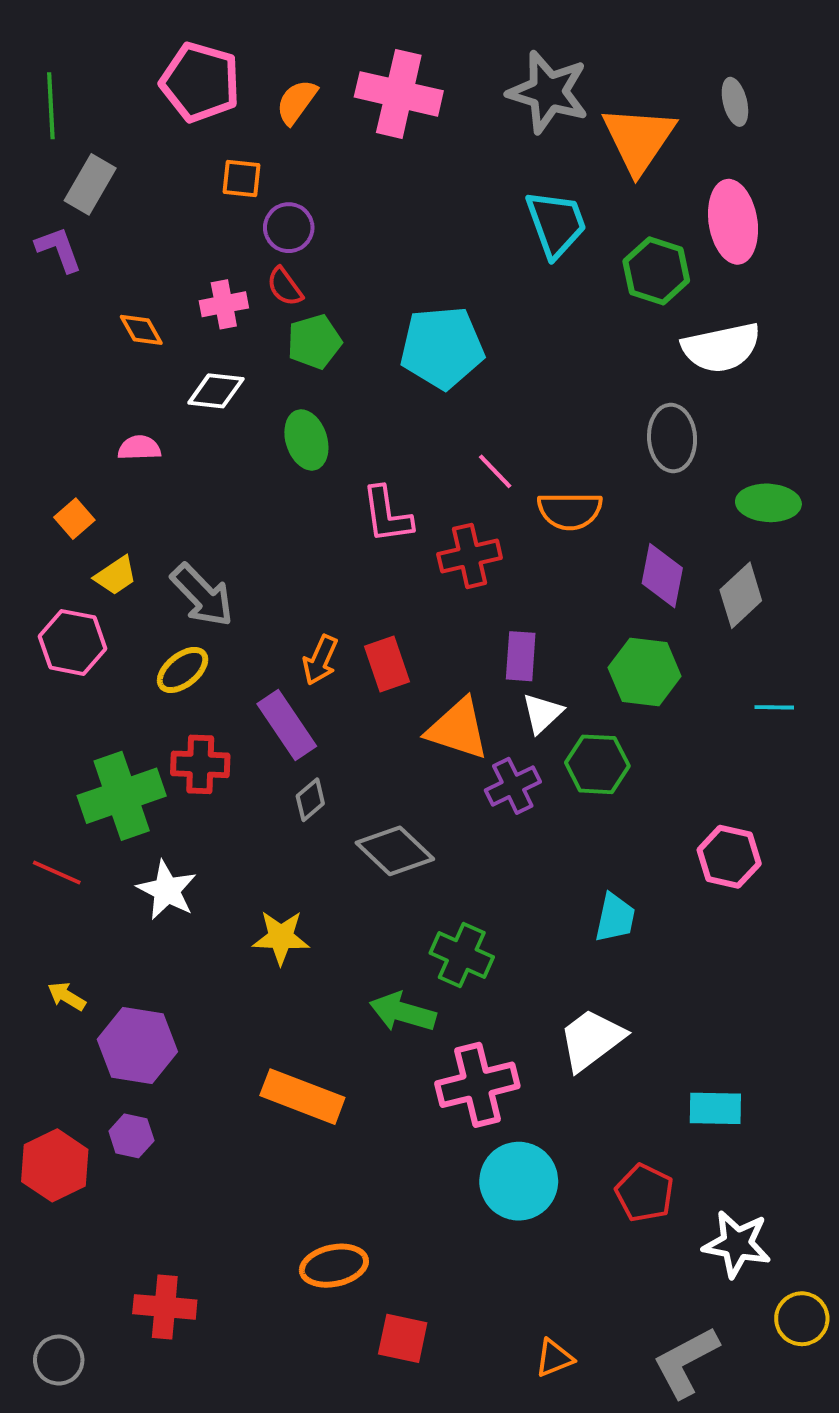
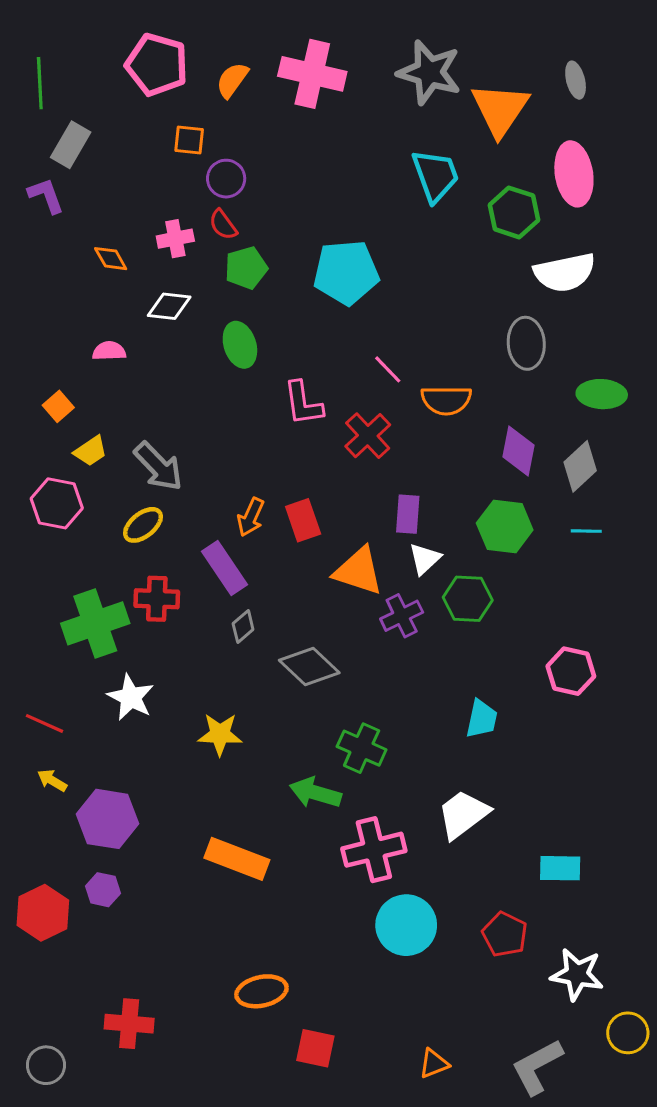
red cross: (470, 556) -> (368, 436), turned -30
cyan line: (774, 707) -> (586, 531), moved
red line: (57, 872) -> (44, 723), moved

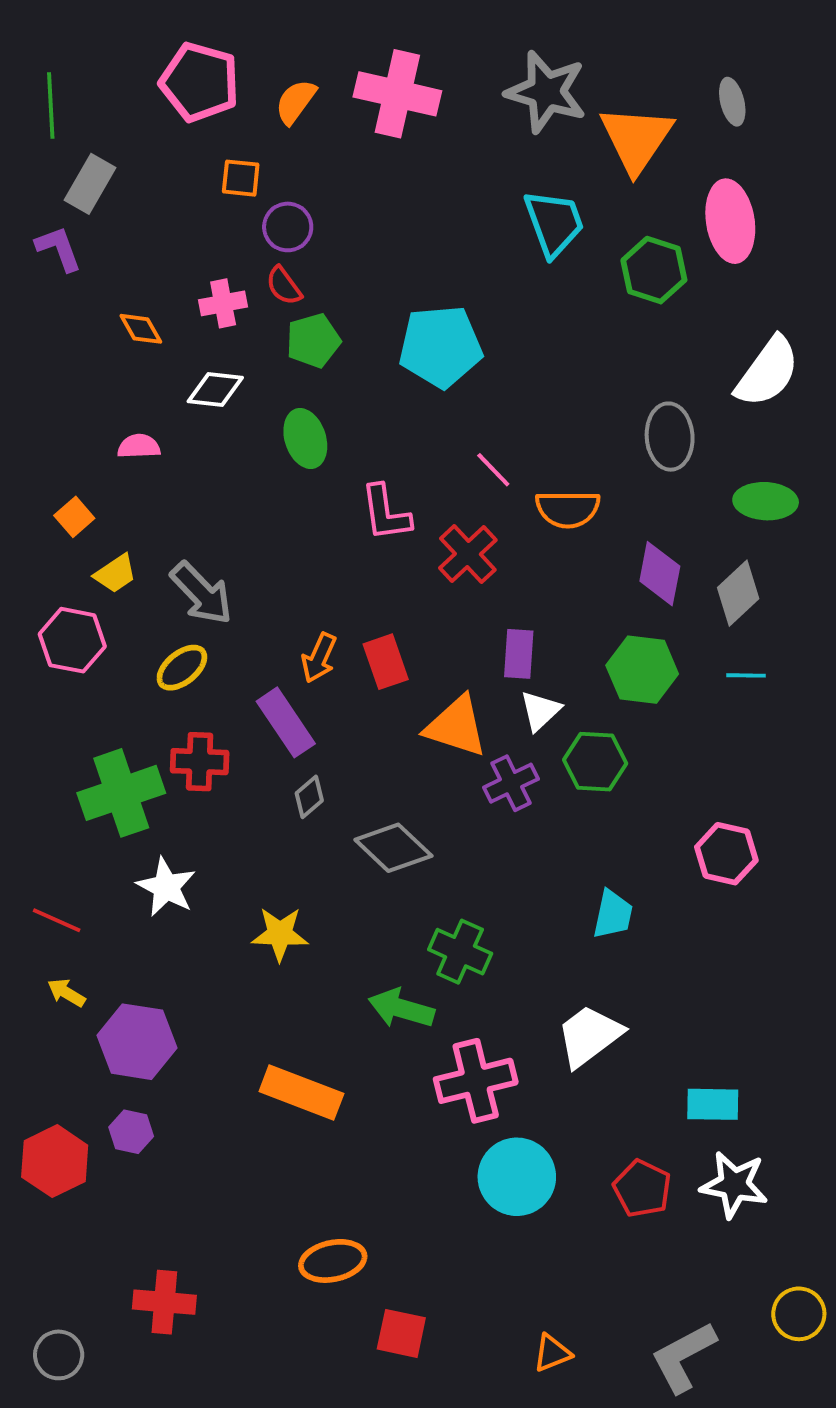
white semicircle: (565, 272) -> (767, 372), moved, turned -42
white star: (577, 974) -> (734, 1185), moved

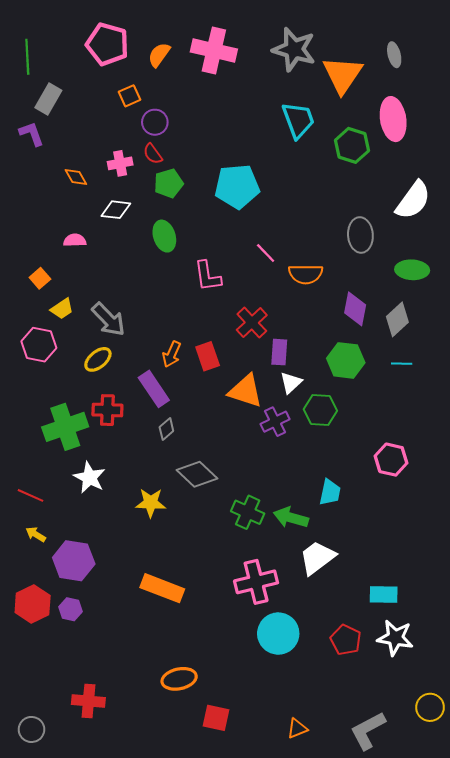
orange square: (241, 178) -> (130, 96), turned -30
red cross: (468, 554) -> (252, 323), moved
gray diamond: (393, 848) -> (197, 474), moved
green arrow: (401, 1008) -> (291, 518), moved
red hexagon: (55, 1161) -> (33, 604), moved

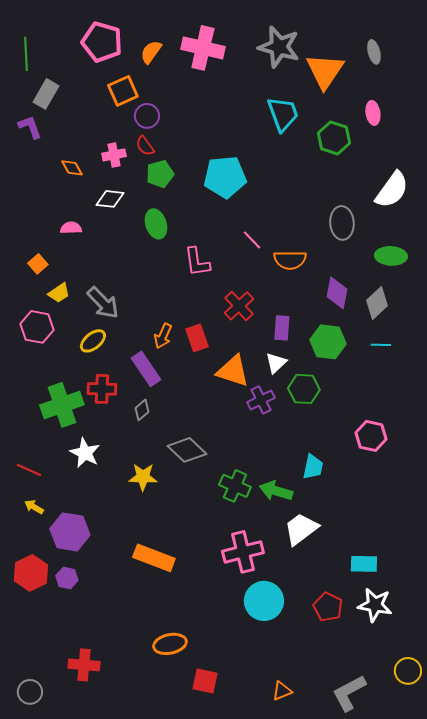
orange square: (130, 96) -> (123, 91), size x1.4
pink ellipse: (393, 119) -> (373, 113), size x0.6
purple rectangle: (279, 352) -> (282, 328), moved
gray diamond: (166, 429) -> (142, 410), moved

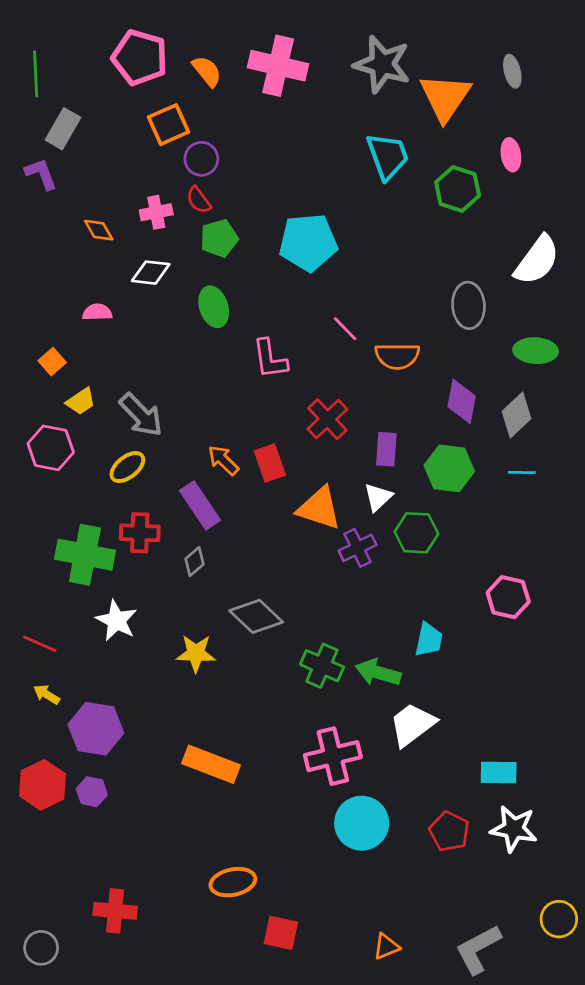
orange semicircle: (151, 52) -> (207, 71), turned 105
orange arrow: (163, 336) -> (223, 460), turned 110
green cross: (62, 405) -> (85, 555), turned 30

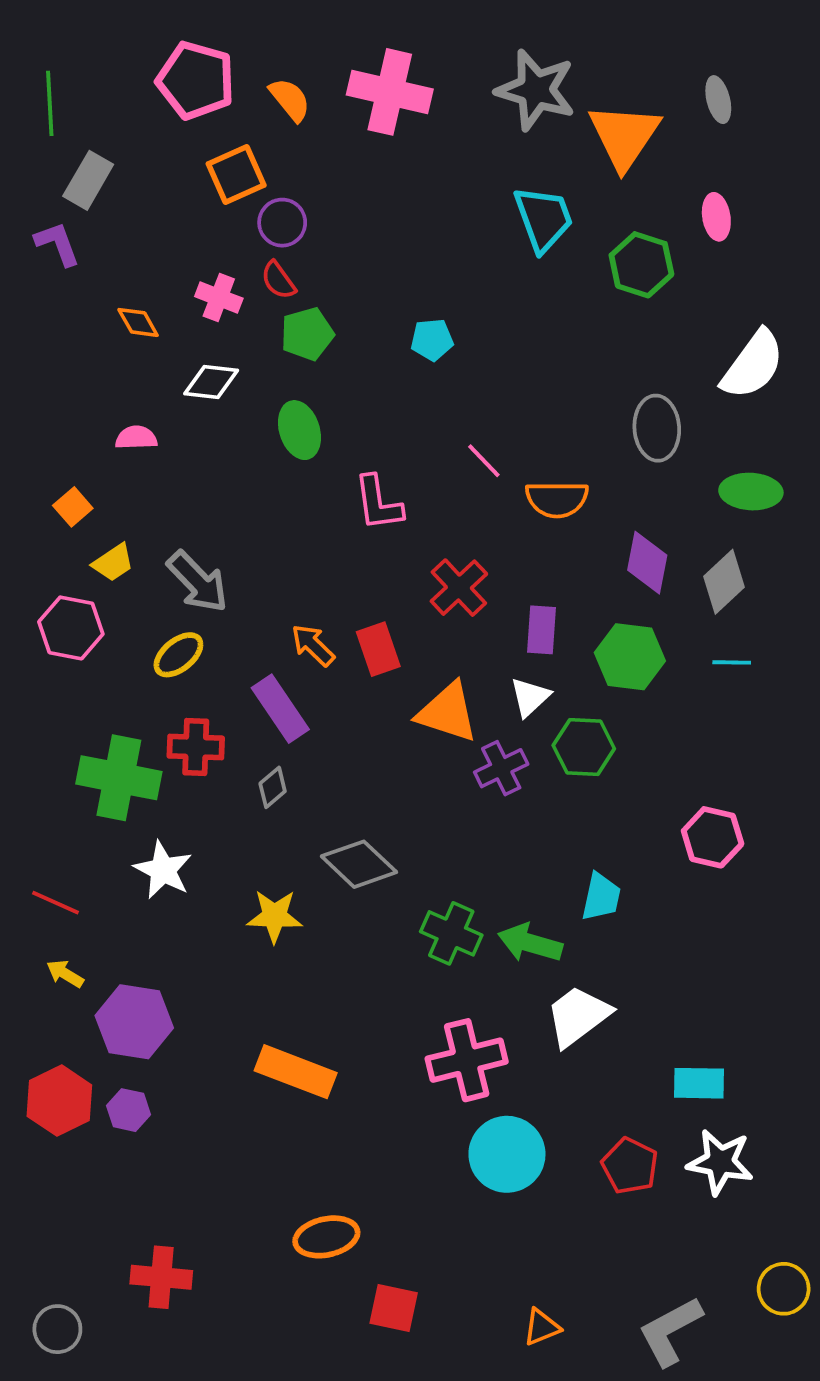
pink cross: (156, 212) -> (219, 297), turned 32
cyan pentagon: (308, 242) -> (432, 340), size x0.5

